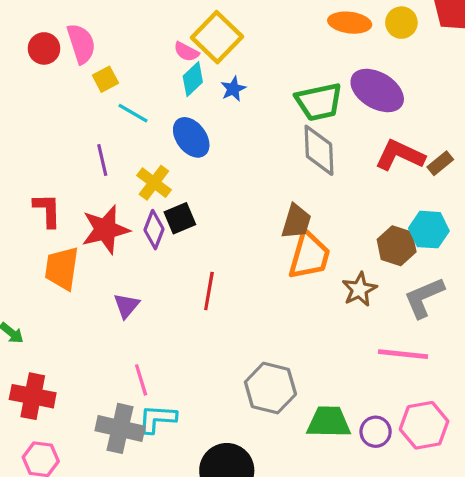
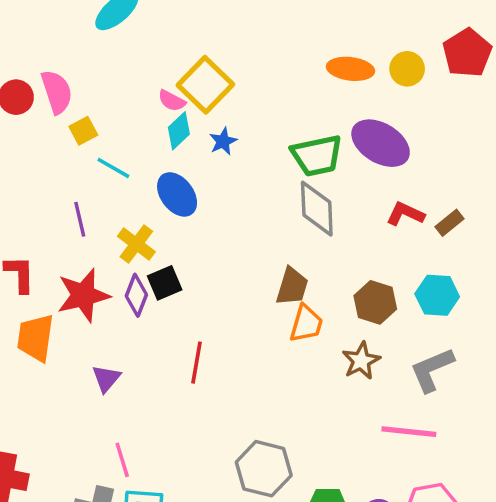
red L-shape: (400, 155) -> (405, 214), size x0.7
brown hexagon: (397, 246) -> (375, 302), moved
orange trapezoid: (309, 255) -> (306, 324), size x0.7

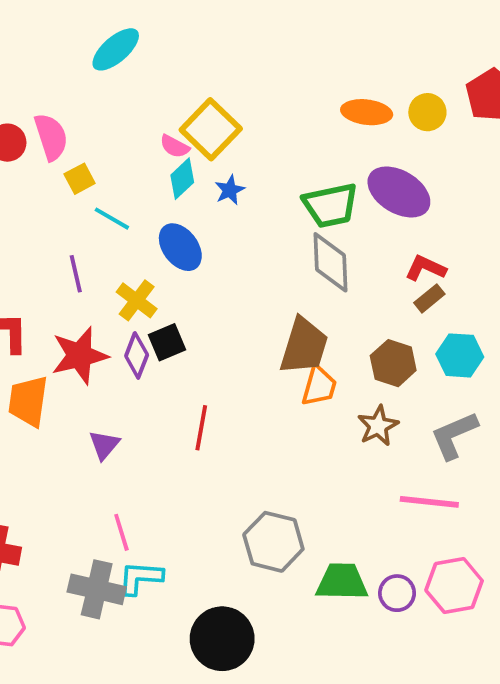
brown rectangle: (450, 223) -> (429, 298), moved
brown trapezoid: (292, 286) -> (304, 346), size x1.4

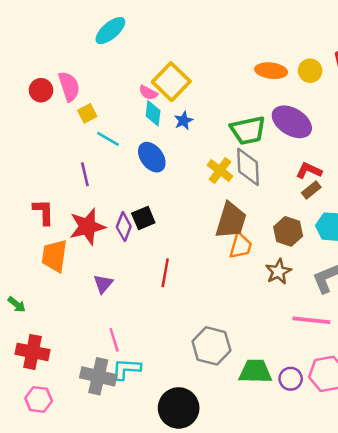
cyan diamond: (182, 179) -> (153, 113), turned -40
yellow cross: (137, 300) -> (220, 171), moved

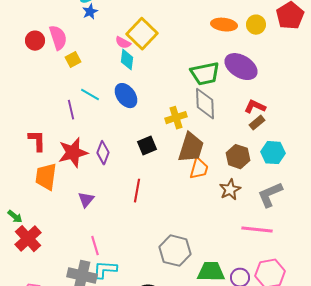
blue star: (183, 121) -> (90, 12), moved
cyan line: (108, 139) -> (90, 95), moved
yellow cross: (220, 171) -> (176, 118), moved, turned 35
black square: (143, 218) -> (147, 146), moved
red cross: (32, 352) -> (28, 239), moved, turned 36

